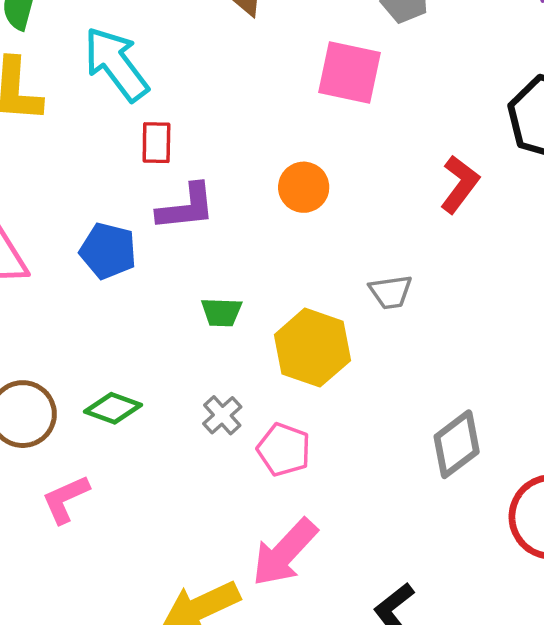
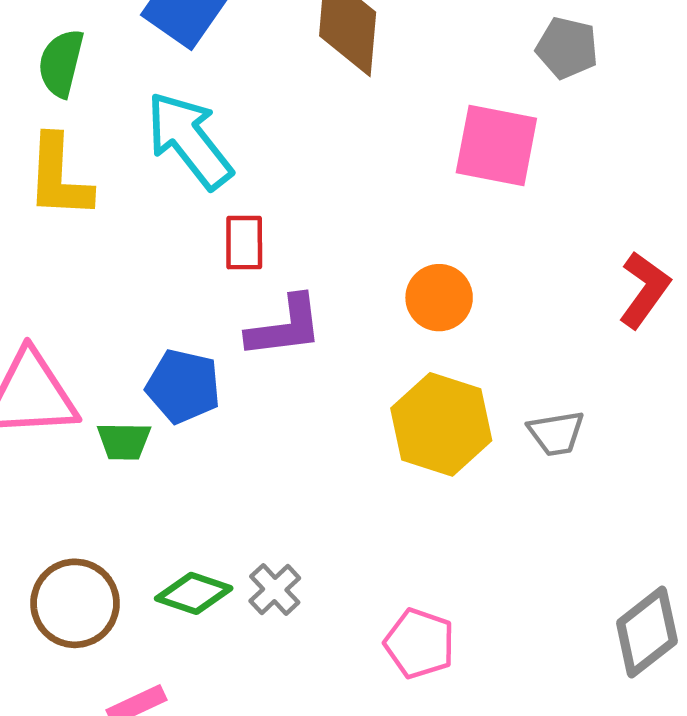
green trapezoid: (222, 312) -> (124, 441), moved
yellow hexagon: (312, 348) -> (441, 424), moved
gray cross: (222, 415) -> (275, 589), moved

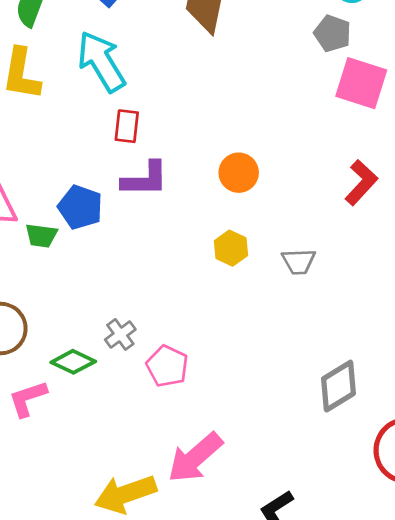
pink square: (496, 145) -> (361, 83), moved
yellow hexagon: (441, 424) -> (231, 248), size x0.6
green diamond: (194, 593) -> (73, 362), moved
pink pentagon: (420, 643) -> (167, 366), moved

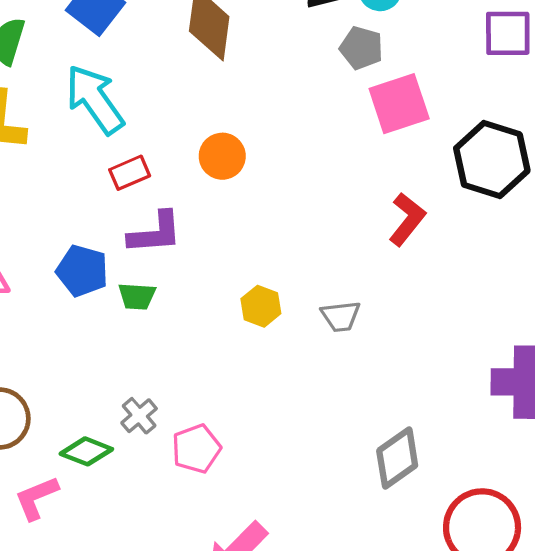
pink square: (361, 83) -> (399, 104), turned -32
red rectangle: (127, 126) -> (130, 173), turned 64
orange circle: (239, 173) -> (222, 156), moved
green trapezoid: (41, 236) -> (137, 296), moved
pink pentagon: (167, 366) -> (196, 449), turned 30

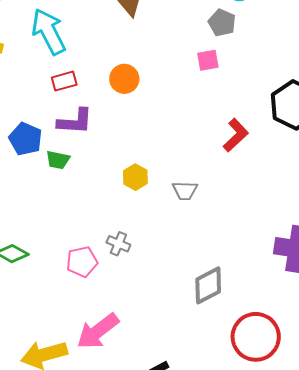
pink square: (399, 104) -> (208, 60), moved, size x0.6
gray cross: (139, 416) -> (118, 244), moved, turned -35

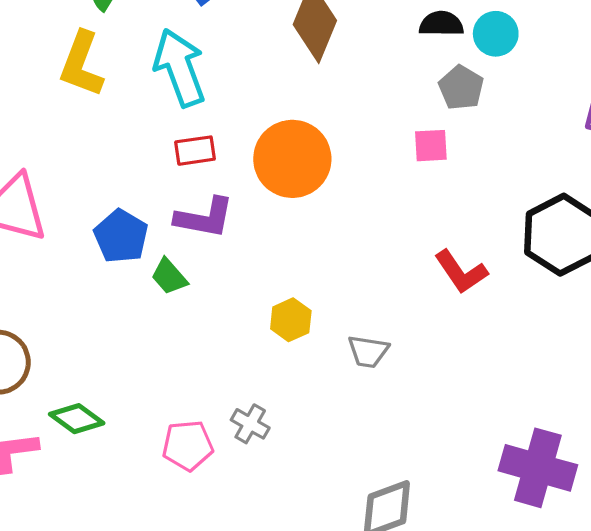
orange circle: (124, 79) -> (292, 159), size x1.6
red L-shape: (236, 135) -> (461, 272), turned 92
green trapezoid: (58, 160) -> (169, 277), turned 30

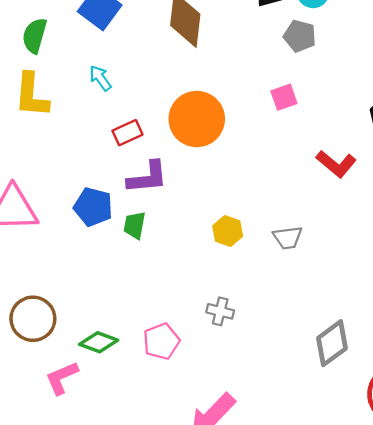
cyan arrow: (180, 68) -> (100, 78), size x0.5
pink square: (431, 146) -> (284, 97), moved
green trapezoid: (169, 277) -> (135, 225), turned 68
pink pentagon: (188, 445) -> (161, 341), moved

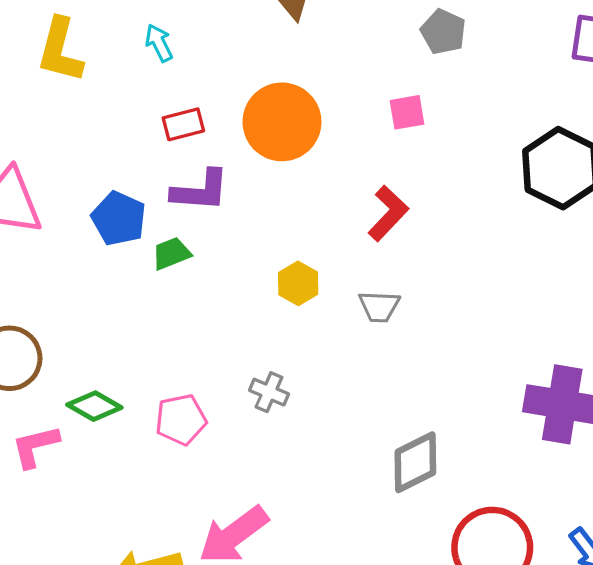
red L-shape: (336, 164) -> (388, 213), moved, turned -96
green trapezoid: (135, 225) -> (171, 253), turned 48

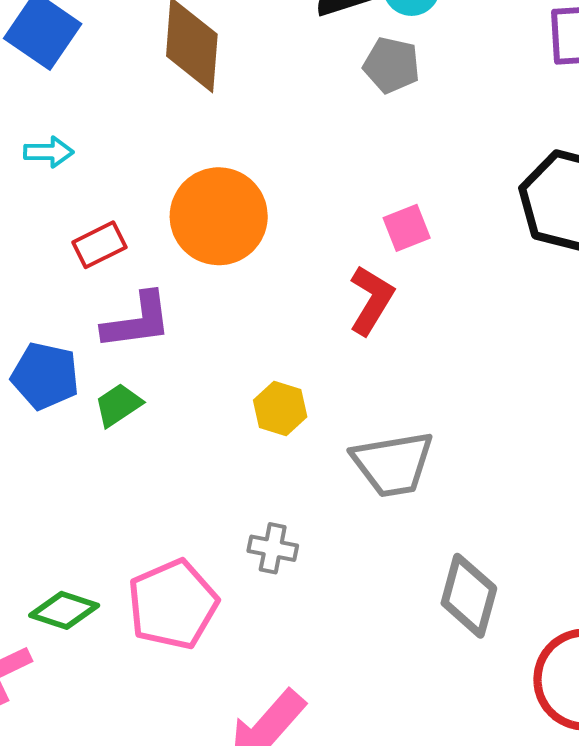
cyan arrow: (159, 43) -> (49, 152), turned 129
pink square: (407, 112) -> (407, 228), moved
gray trapezoid: (379, 306) -> (393, 464), moved, size x1.6
pink pentagon: (181, 420) -> (173, 604), size x1.4
gray diamond: (415, 462) -> (469, 596), turned -36

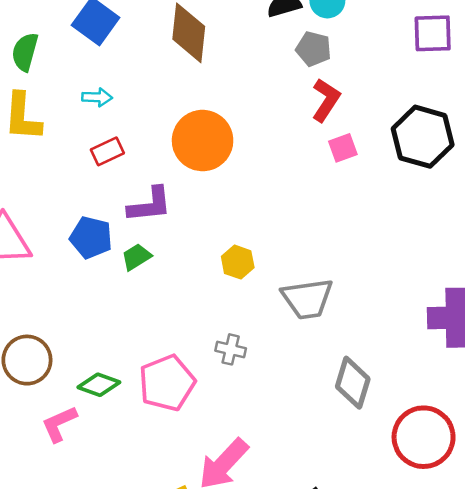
pink square: (407, 228) -> (343, 148), moved
red rectangle: (99, 245) -> (107, 151), moved
red L-shape: (371, 300) -> (326, 100), moved

